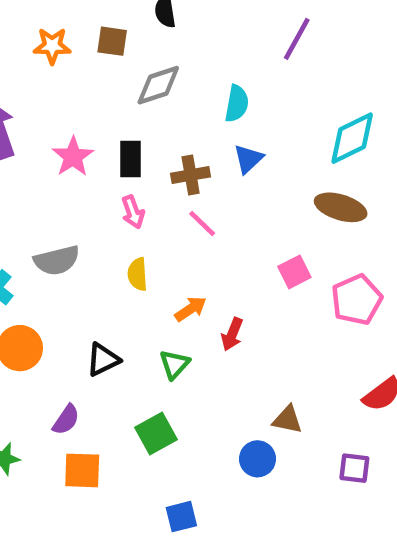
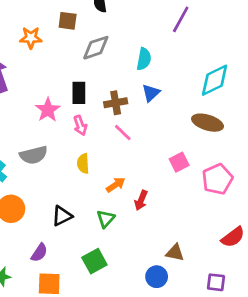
orange star: (52, 46) -> (31, 38), moved
pink star: (73, 157) -> (48, 110), moved

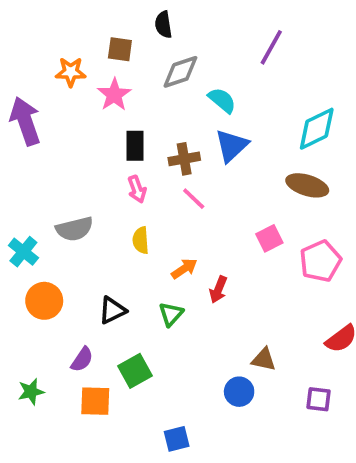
gray diamond: (96, 48) -> (180, 72), moved
cyan semicircle: (144, 59) -> (222, 100), turned -60
blue triangle: (151, 93) -> (232, 146), size x1.4
pink star: (48, 110) -> (114, 95), moved
green square: (94, 261) -> (135, 371), moved

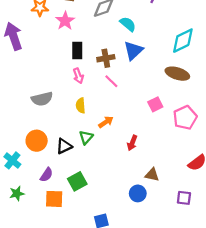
cyan cross: (23, 252) -> (12, 160), moved
red arrow: (218, 289) -> (132, 143), moved
orange circle: (44, 301) -> (37, 141), moved
green triangle: (171, 314) -> (86, 137), moved

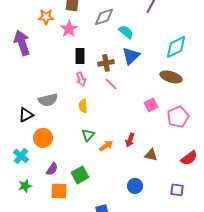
orange arrow: (106, 122) -> (106, 146), moved
black triangle: (64, 146) -> (26, 115), moved
brown triangle: (152, 175) -> (151, 155), moved

